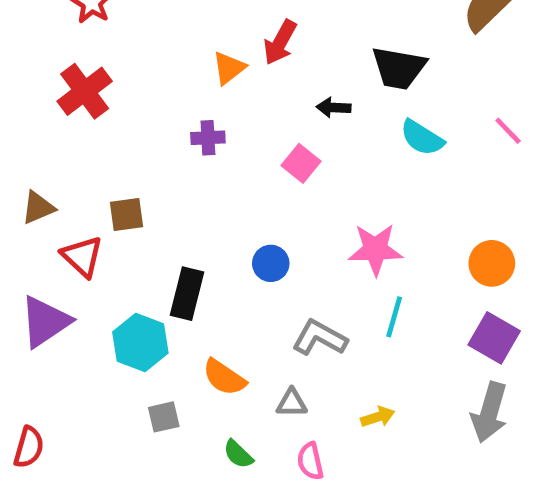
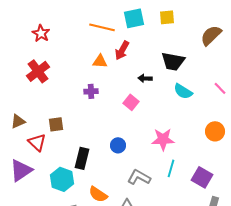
orange triangle: (229, 68) -> (100, 61), turned 42
orange circle: (492, 263) -> (215, 131), moved
purple square: (494, 338) -> (202, 177), moved

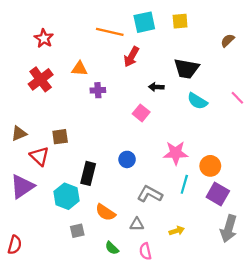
brown semicircle: (211, 35) -> (228, 41), size x0.6
orange triangle: (100, 61) -> (79, 69), moved
purple cross: (91, 91) -> (98, 90), moved
orange circle: (215, 131) -> (210, 166), moved

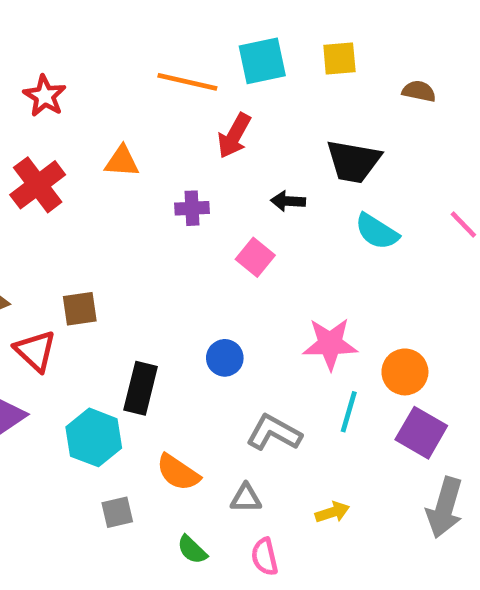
brown semicircle: (228, 41) -> (419, 91), moved, turned 56
purple cross: (98, 90) -> (192, 208), moved

